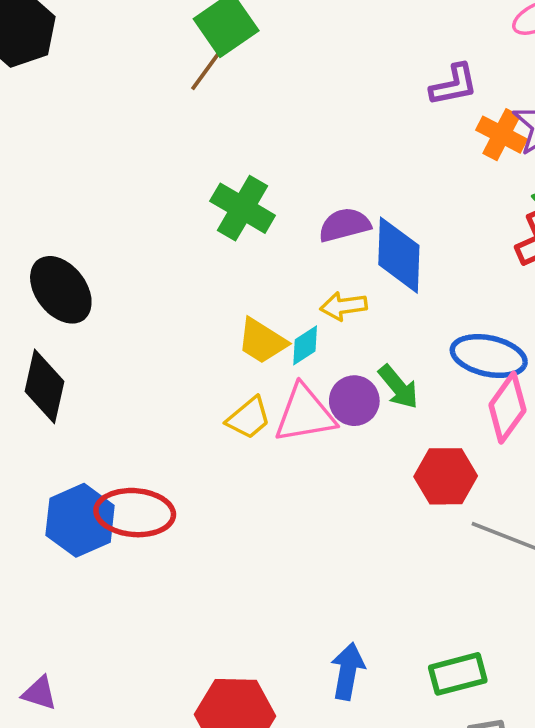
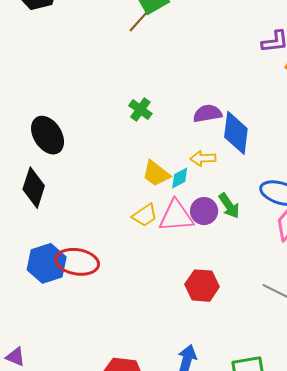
green cross: (243, 208) -> (140, 110), moved, size x0.7
red hexagon: (446, 476) -> (202, 286), moved

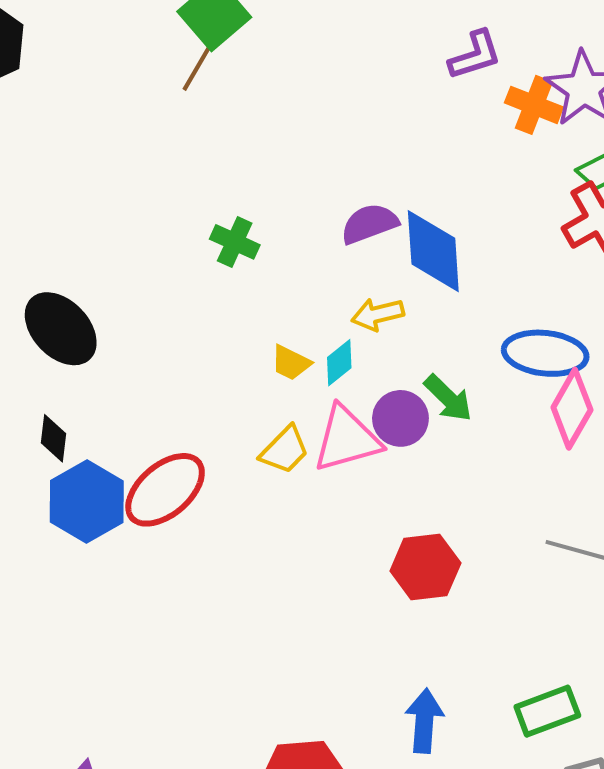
yellow trapezoid: (156, 174) -> (291, 363), size x0.7
black diamond: (34, 188) -> (53, 438), size x0.6
red ellipse: (77, 262) -> (165, 490), moved, turned -39
blue hexagon: (47, 263) -> (87, 501), moved

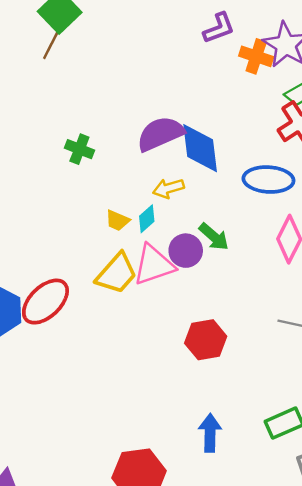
purple semicircle: (369, 224) -> (160, 134), size x1.4
blue ellipse: (545, 353) -> (268, 180), moved
yellow trapezoid: (285, 450) -> (117, 274), size x1.4

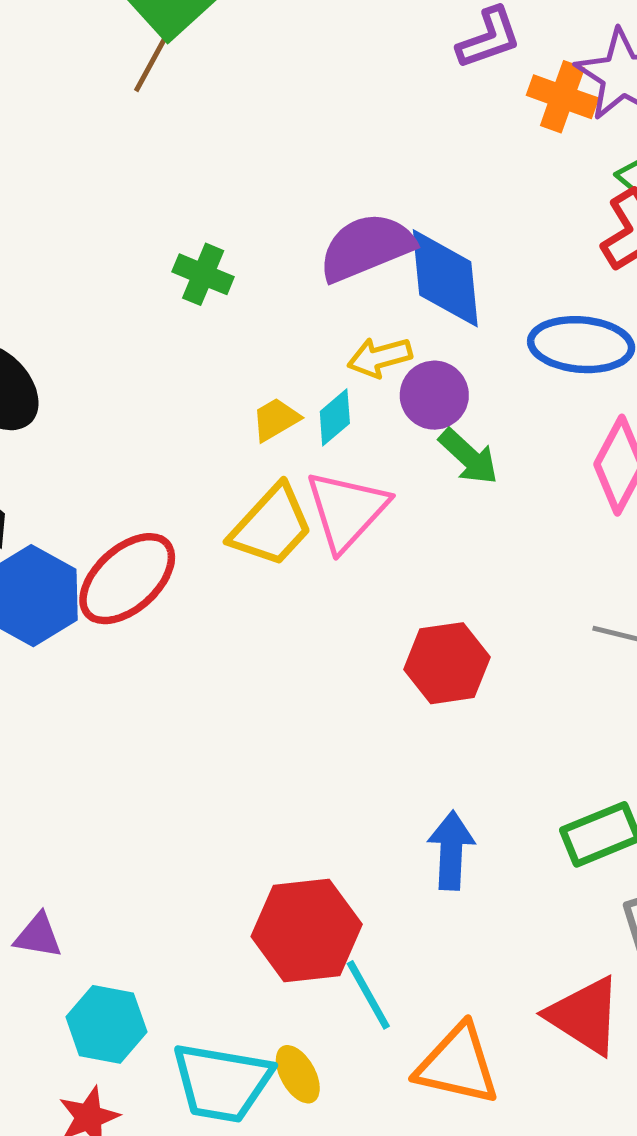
yellow trapezoid: (117, 220) -> (276, 419), turned 125
purple circle: (186, 251) -> (434, 395), moved
pink triangle: (154, 265) -> (347, 510), turned -30

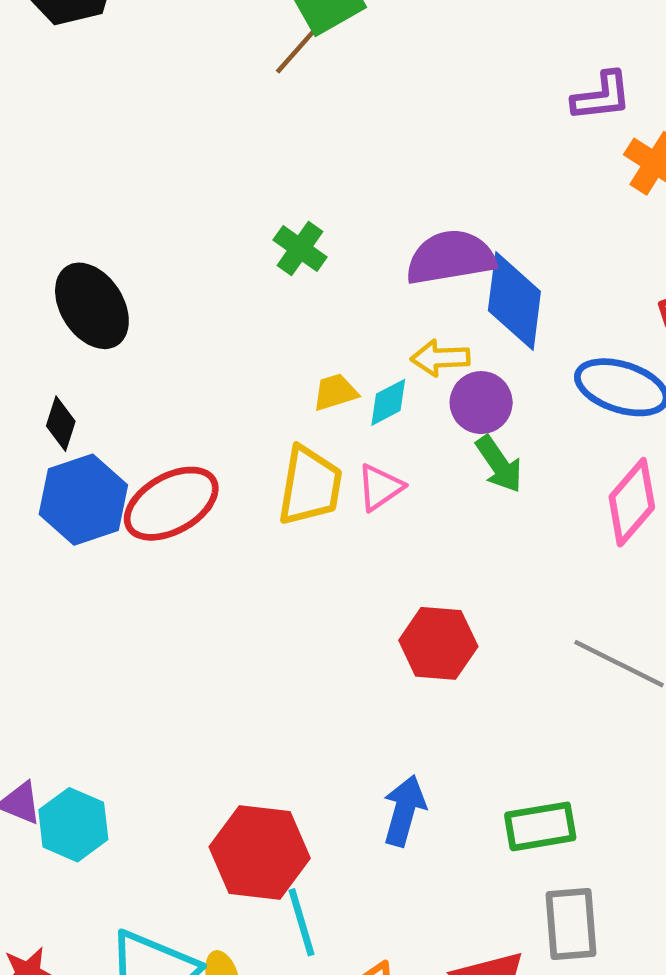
pink triangle: (347, 510) -> (380, 487), size x0.6
yellow trapezoid: (271, 526) -> (310, 486), turned -46
cyan hexagon: (106, 1024) -> (73, 825), moved

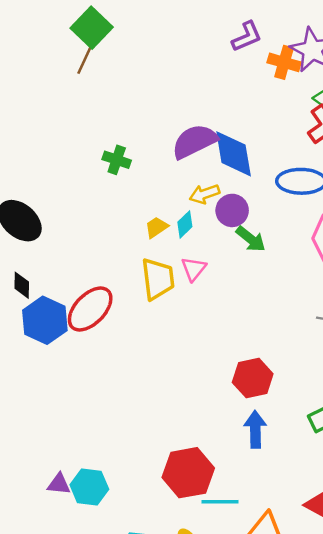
red hexagon: (438, 643) -> (253, 378), moved
cyan line: (301, 922) -> (220, 502), turned -57

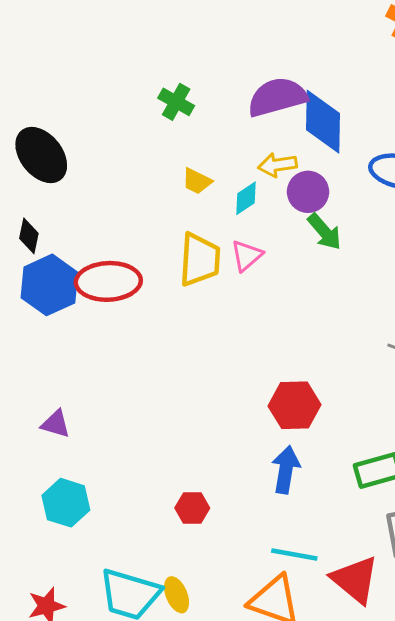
yellow trapezoid: (156, 227) -> (197, 181), moved, turned -130
red ellipse: (90, 309) -> (108, 281), turned 33
red hexagon: (188, 473) -> (192, 508), size x0.5
purple triangle: (59, 484) -> (56, 424), moved
cyan line: (220, 502) -> (294, 554), moved

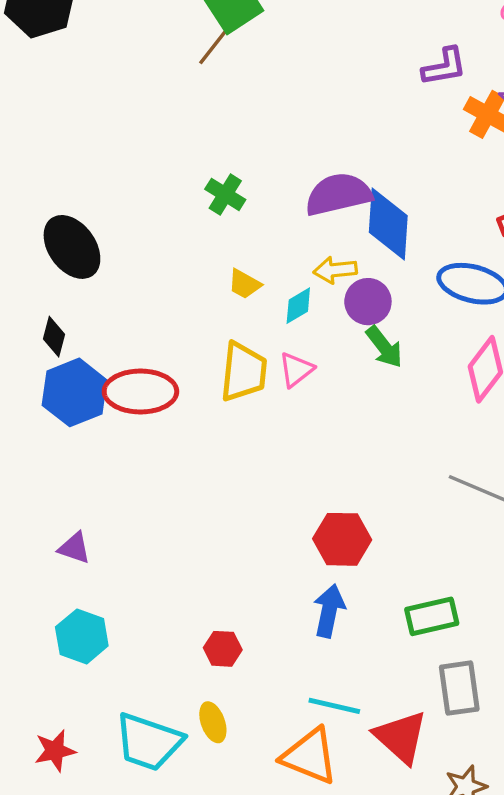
yellow ellipse: (177, 595) -> (213, 722), moved

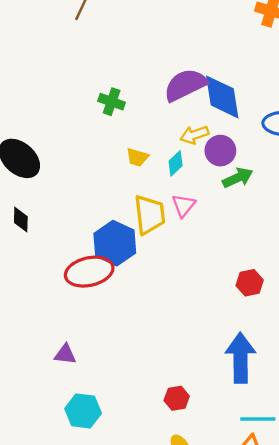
green arrow: (384, 347) -> (238, 178), turned -64
blue hexagon: (74, 392) -> (115, 243), moved
red ellipse: (140, 392) -> (89, 272), moved
red hexagon: (342, 539) -> (250, 283), moved, size x0.7
blue arrow: (329, 611) -> (240, 358), size x1.4

